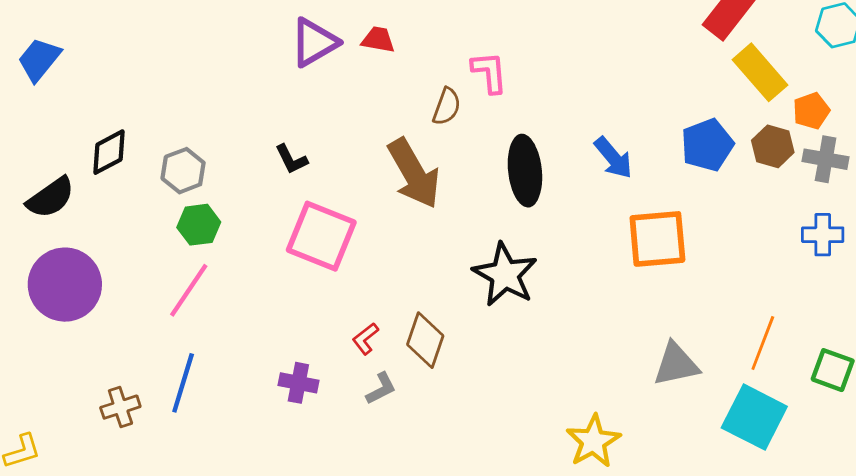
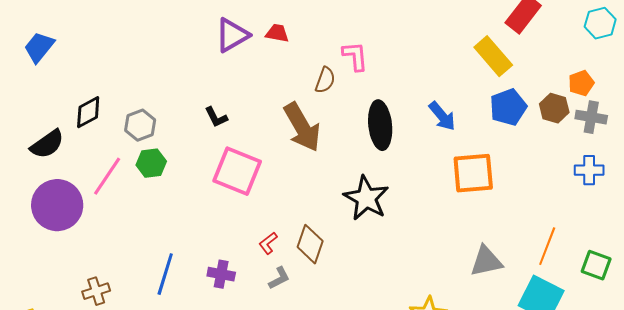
yellow rectangle: (760, 72) -> (493, 56), moved
pink line: (189, 290) -> (107, 176), moved
blue line: (183, 383) -> (165, 274), moved

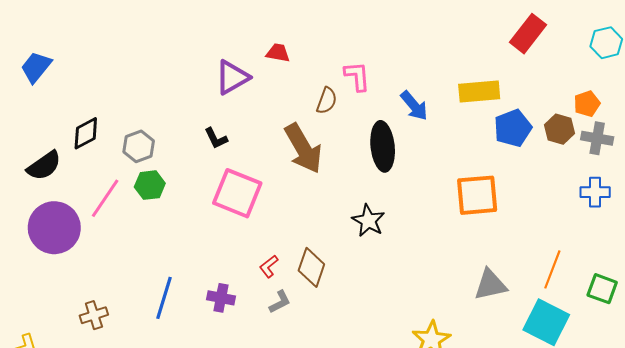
purple triangle: (232, 35) -> (232, 77), moved
yellow rectangle: (493, 56) -> (479, 91), moved, turned -54
blue arrow: (442, 116) -> (414, 106), moved
black star: (366, 198) -> (368, 221), size x0.7

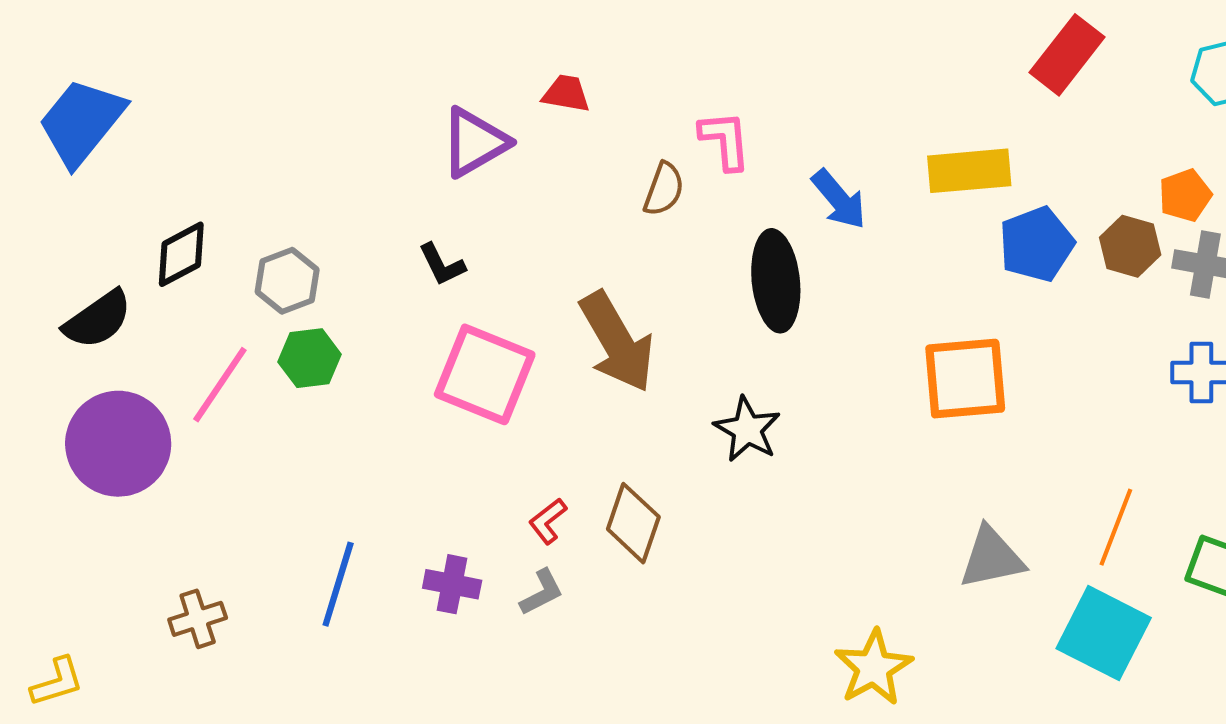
blue trapezoid: (36, 67) -> (81, 122), size x1.4
brown arrow: (303, 148) -> (617, 342), moved
gray L-shape: (280, 302) -> (542, 592), moved

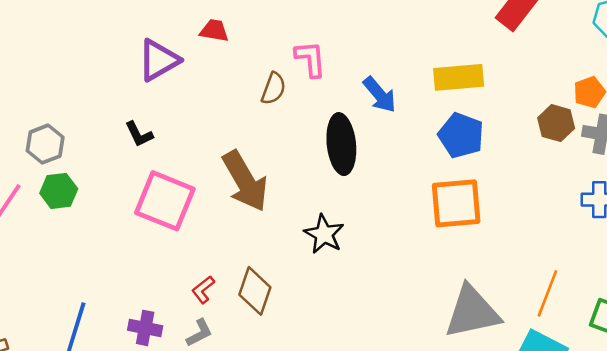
blue pentagon: (1036, 244) -> (461, 135), moved, turned -30
gray triangle: (992, 558) -> (472, 312), size x1.4

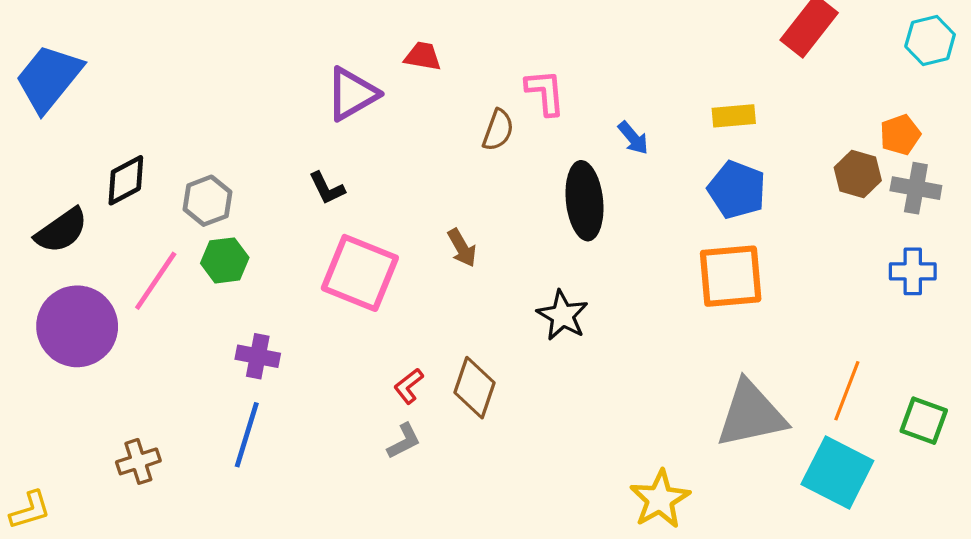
yellow rectangle: (459, 77) -> (734, 116), size x0.7
blue arrow: (380, 95) -> (633, 138), size x0.7
brown arrow: (245, 181) -> (462, 248), size x0.5
purple cross: (145, 328) -> (258, 356), moved

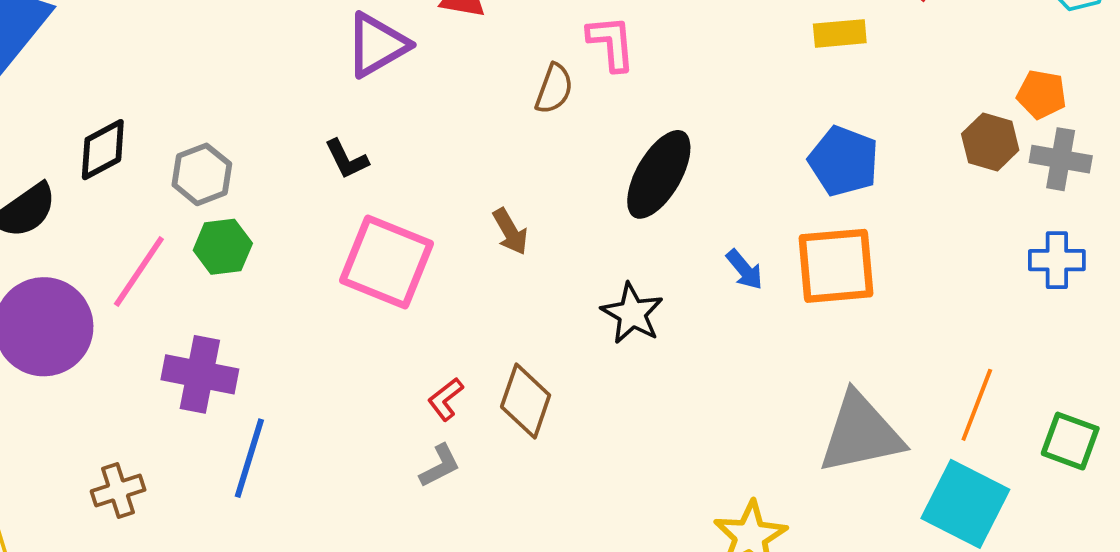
yellow rectangle: (734, 116) -> (840, 33), moved
orange pentagon: (900, 135) -> (1042, 94), turned 30
blue arrow: (633, 138) -> (745, 270), moved
black ellipse: (584, 201) -> (659, 174), turned 36
purple cross: (258, 356) -> (200, 374), moved, size x1.4

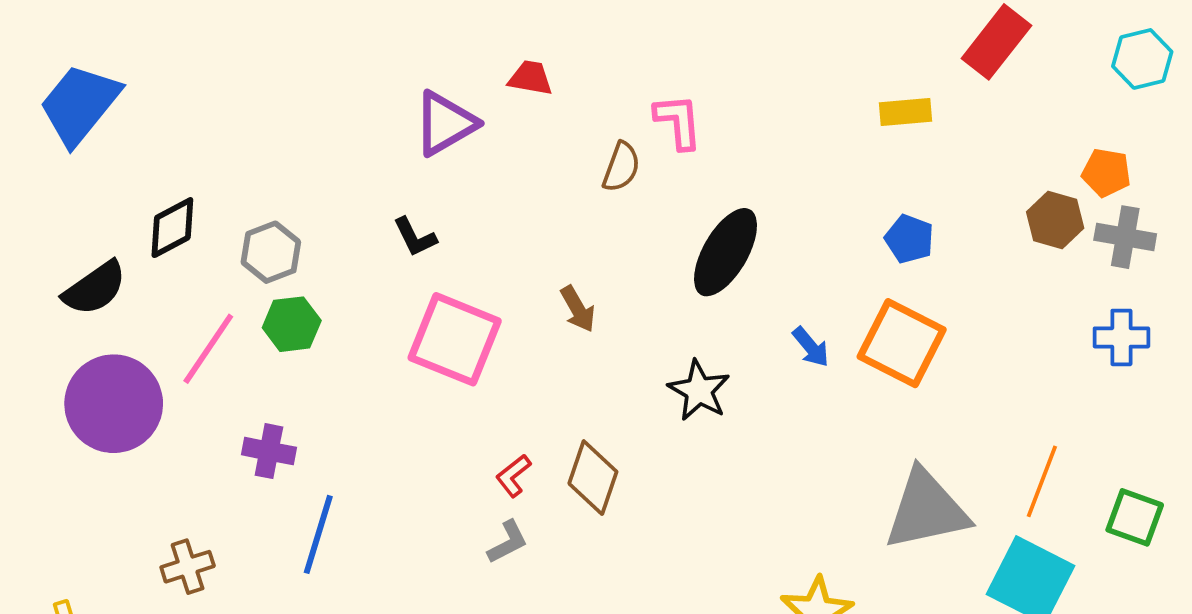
blue pentagon: (844, 161) -> (909, 239), size x0.7
orange square: (836, 266) -> (902, 343), turned 32
purple cross: (200, 374) -> (269, 451), size x0.7

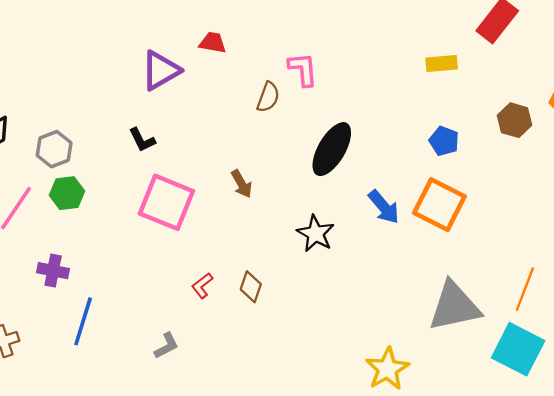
brown hexagon: (1055, 220) -> (515, 120), moved
blue arrow: (811, 347) -> (384, 207), size x1.4
brown diamond: (593, 478) -> (251, 287), size x0.7
gray L-shape: (508, 542) -> (166, 346), moved

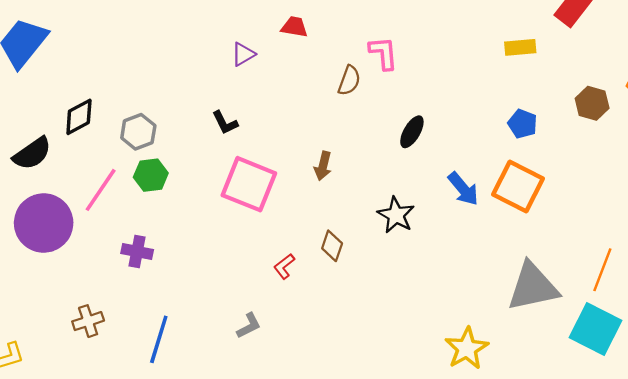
purple triangle: (161, 70) -> (243, 54), size x0.6
black ellipse: (332, 149) -> (412, 132), size x0.6
brown arrow: (242, 184) -> (323, 166), turned 44
brown diamond: (251, 287) -> (332, 246), moved
blue line: (83, 321) -> (159, 339), moved

